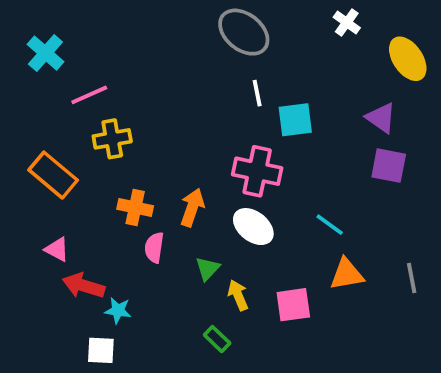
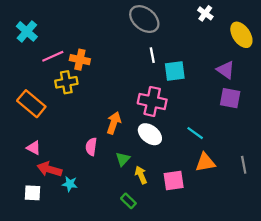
orange cross: (135, 207) -> (80, 60), moved
white square: (101, 350) -> (32, 193), moved

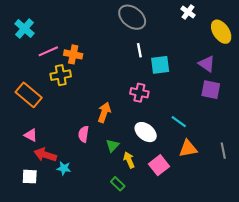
pink cross: (152, 101) -> (139, 93), size x0.7
white ellipse: (150, 134) -> (146, 132), moved
pink square: (174, 181) -> (159, 165), turned -30

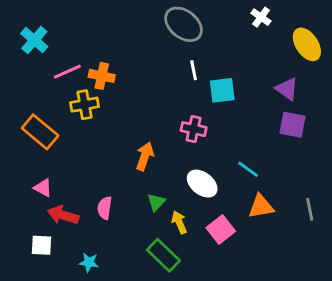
pink semicircle: (83, 134) -> (105, 208), moved
cyan star: (64, 168) -> (89, 262), moved
green rectangle: (118, 184) -> (163, 255), size x1.6

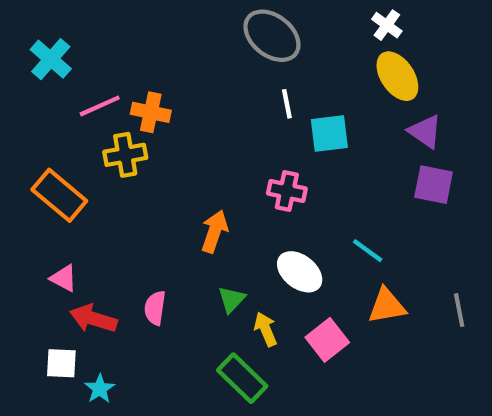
yellow ellipse: (307, 44) -> (397, 76), moved
cyan star: (89, 262) -> (100, 389), moved, turned 30

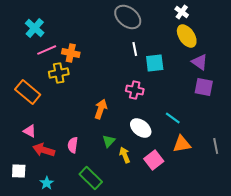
cyan cross: (51, 59) -> (35, 28), moved
white square: (61, 363) -> (19, 171), moved
green rectangle: (242, 378) -> (91, 178), moved

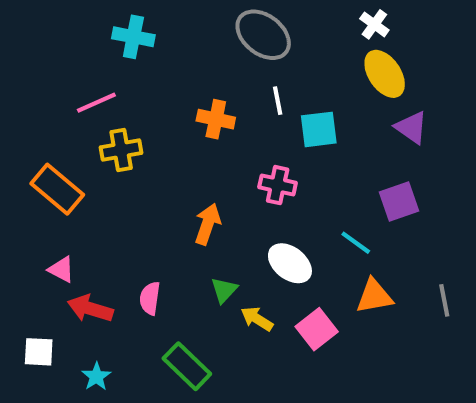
cyan cross: (35, 28) -> (133, 37), moved, turned -30
orange cross: (71, 53) -> (216, 119), moved
purple square: (204, 87) -> (399, 202), moved, turned -30
yellow arrow: (125, 155) -> (257, 319), turned -35

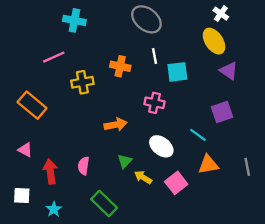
white cross: (374, 24) -> (221, 14), moved
yellow cross: (121, 150) -> (82, 82), moved
orange arrow: (208, 224) -> (116, 125), turned 60
pink triangle: (61, 269) -> (25, 150), moved
red arrow: (90, 309) -> (50, 172), turned 65

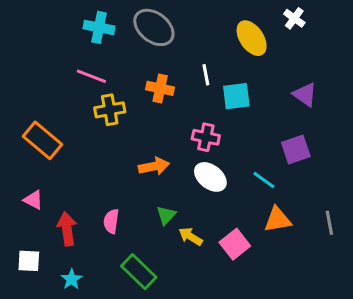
gray ellipse: (146, 19) -> (154, 27), moved
yellow ellipse: (214, 41) -> (252, 38), moved
pink line: (54, 57) -> (91, 76), moved, turned 45
white ellipse: (161, 146) -> (210, 177), moved

